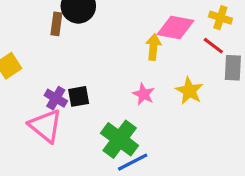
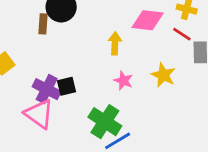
yellow arrow: (153, 47) -> (115, 43), moved
purple cross: (56, 98) -> (47, 89), size x1.4

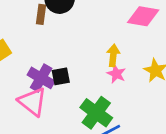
yellow arrow: (115, 43) -> (113, 55), moved

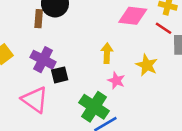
pink star: (116, 74) -> (116, 81), moved
purple cross: (41, 78) -> (43, 60), moved

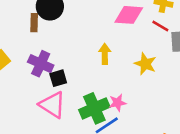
pink star: (116, 81) -> (118, 103), moved, turned -30
pink triangle: (35, 100) -> (52, 105), moved
green cross: (94, 107) -> (94, 108), turned 36

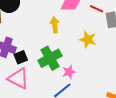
yellow arrow: (105, 54) -> (55, 25), moved
green cross: (94, 108) -> (50, 58), moved

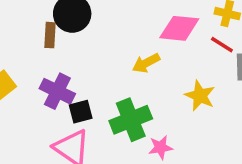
yellow arrow: (55, 25) -> (146, 63), turned -119

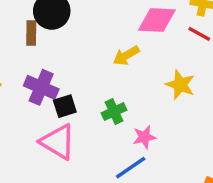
green cross: (131, 120) -> (114, 111), size x0.6

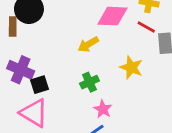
green cross: (114, 111) -> (89, 82), moved
pink star: (144, 137) -> (103, 109), turned -30

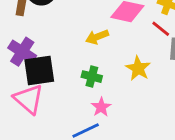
green cross: (89, 82) -> (92, 77), turned 30
black square: (39, 85) -> (39, 71), size x1.6

